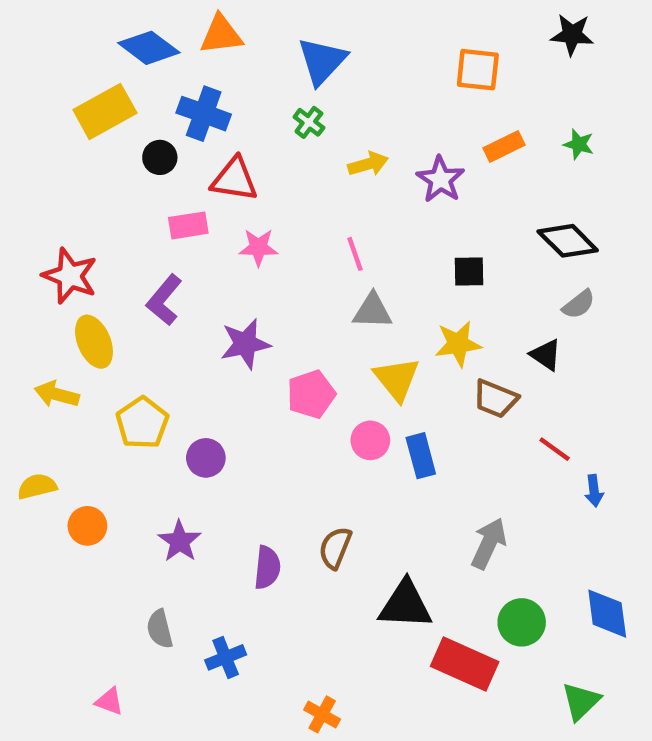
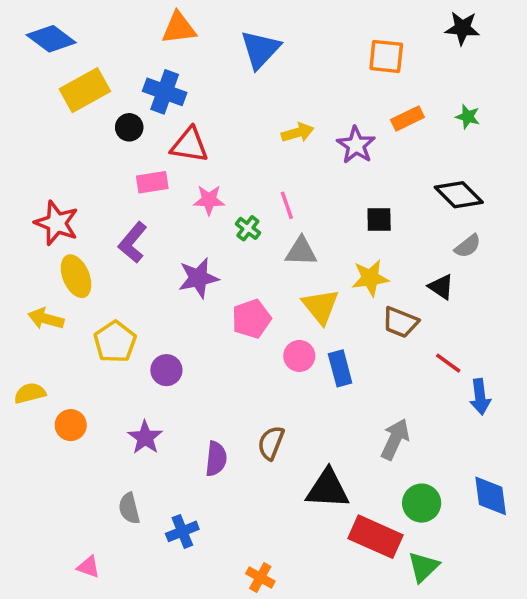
blue diamond: (149, 48) -> (51, 39), moved
green cross: (309, 122) -> (248, 228), moved
blue arrow: (594, 491) -> (480, 397), size x1.4
green triangle: (581, 701) -> (423, 567), moved

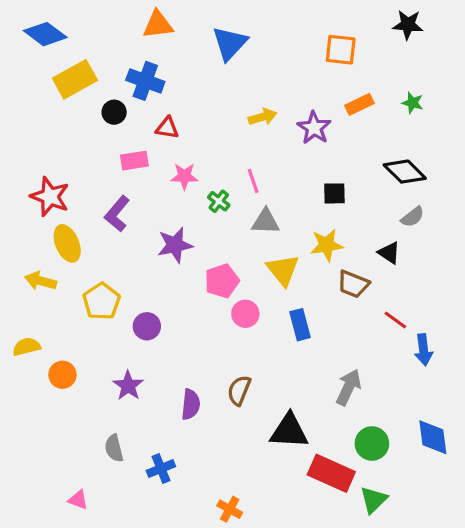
red triangle: (189, 145) -> (167, 128), size x0.7
pink circle: (299, 356) -> (245, 314), moved

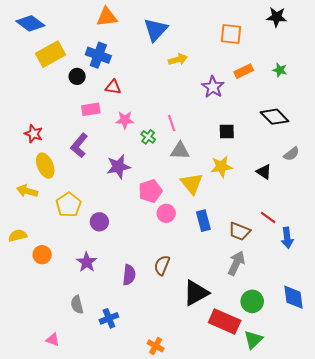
yellow arrow: (263, 117) -> (178, 59), moved
red star: (50, 197) -> (34, 134), size x0.7
gray semicircle: (413, 217) -> (291, 154), moved
brown trapezoid: (353, 284) -> (239, 231), moved
black triangle: (289, 431) -> (196, 293), turned -32

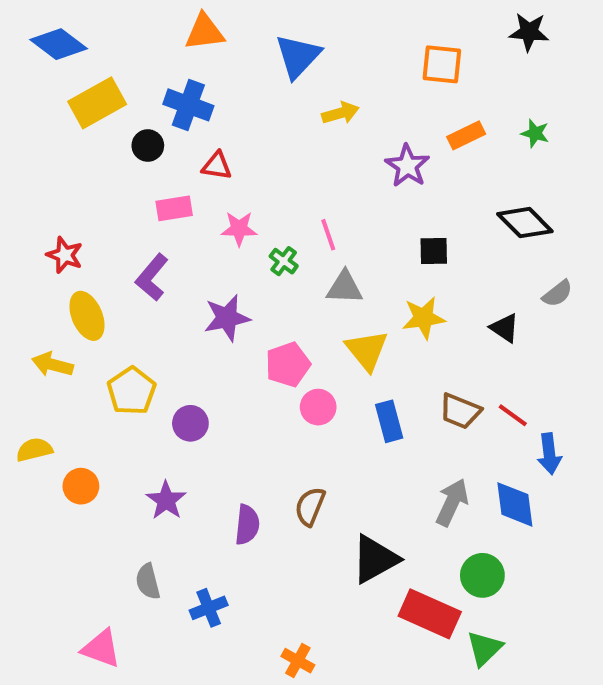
brown trapezoid: (239, 231) -> (460, 411), moved
blue diamond: (294, 297) -> (515, 504), moved
pink triangle: (53, 340) -> (101, 648), size x1.5

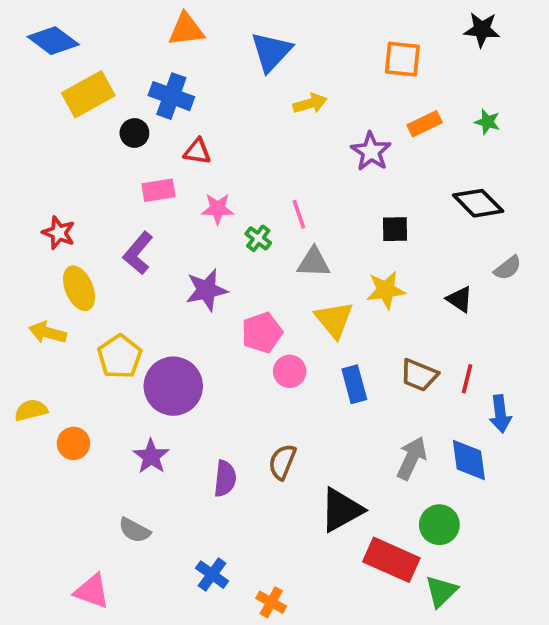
red line: (513, 415) -> (467, 379), turned 68
purple circle: (190, 423) -> (173, 386), size x1.8
gray semicircle: (148, 581) -> (134, 530), turned -48
blue cross: (209, 608) -> (212, 575), moved, turned -32

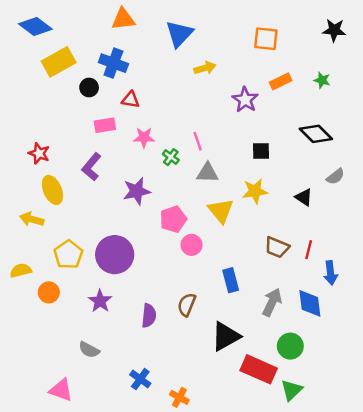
black star: (482, 30) -> (334, 30), moved
yellow pentagon: (120, 357) -> (68, 255), moved
blue rectangle: (354, 384) -> (231, 280), moved

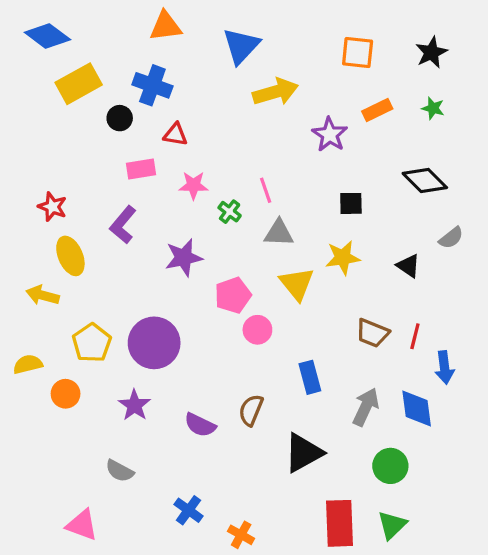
black star: (334, 30) -> (431, 52), moved, turned -30
yellow arrow: (205, 68) -> (276, 92), size x1.5
purple semicircle: (149, 316) -> (200, 425), turned 110
red rectangle: (259, 369) -> (340, 523), moved, turned 64

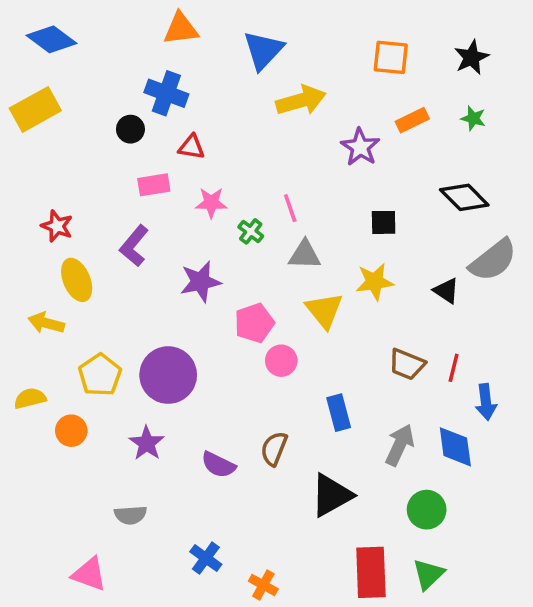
yellow rectangle: (79, 84) -> (35, 109), moved
gray semicircle: (451, 238) -> (493, 260), size x1.8
gray semicircle: (120, 471) -> (130, 515), turned -32

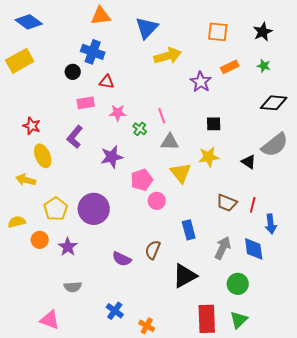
black diamond: (464, 197) -> (274, 103), moved, turned -40
purple star: (147, 443) -> (68, 247), moved

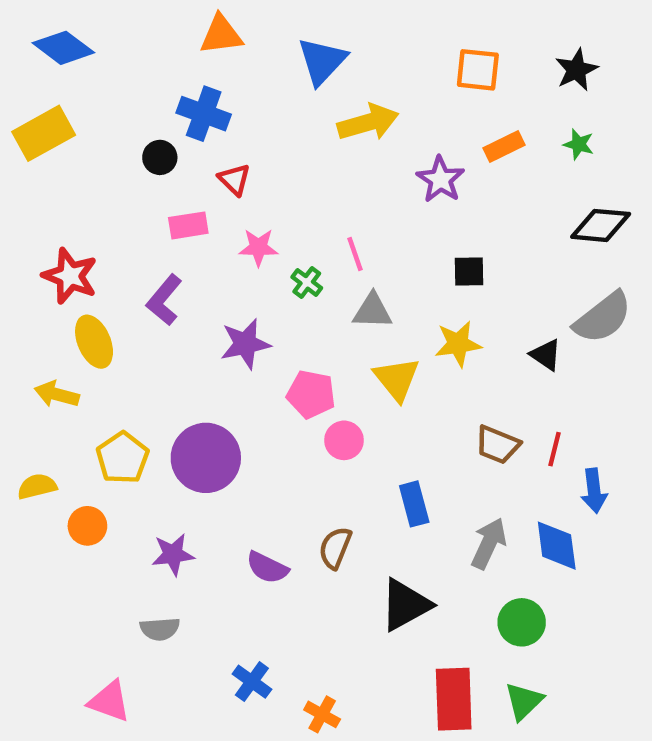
red triangle: (107, 82) -> (234, 179), turned 35
red star: (32, 126) -> (70, 276), size x1.4
pink pentagon: (142, 180) -> (311, 394), turned 30
purple star: (68, 247) -> (173, 554), moved, turned 30

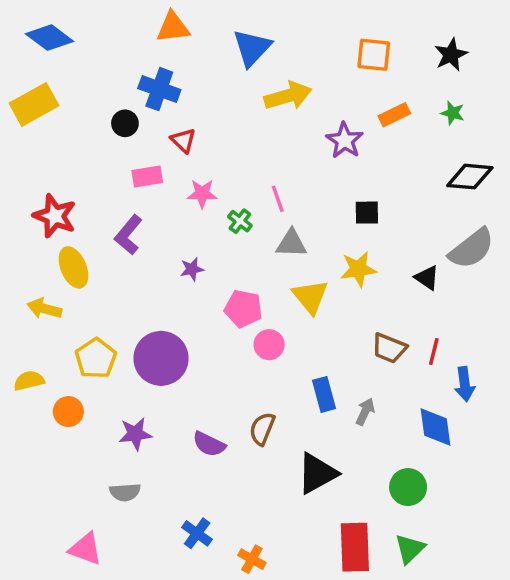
purple star: (245, 344) -> (192, 269), size x0.6
gray arrow: (489, 543) -> (365, 412), moved, size x0.7

